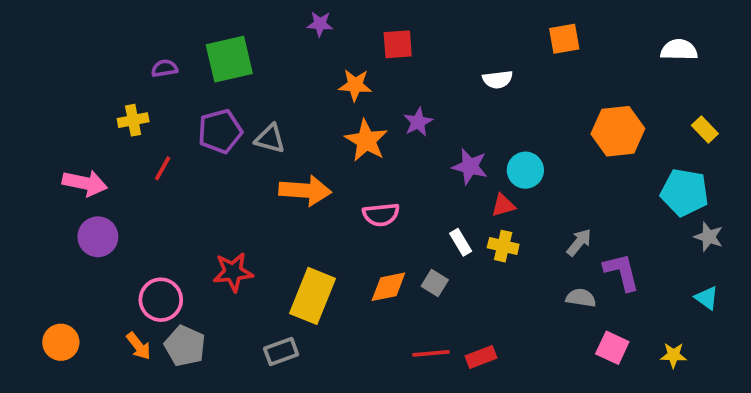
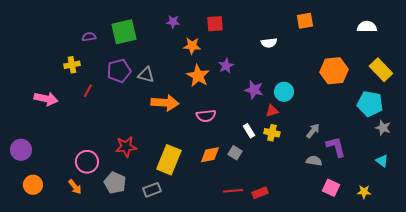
purple star: (320, 24) -> (173, 22), moved
yellow rectangle: (705, 129) -> (381, 70), size x1.6
purple circle: (98, 237) -> (21, 150), moved
gray pentagon: (185, 346) -> (115, 183), moved

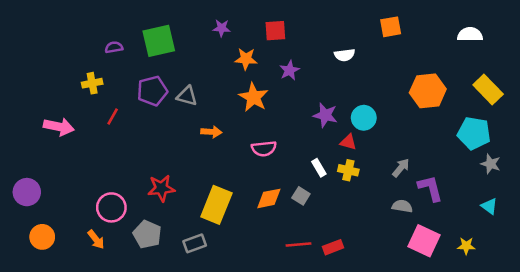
purple star: (226, 66) -> (289, 70), moved
orange arrow: (165, 103) -> (211, 132), size x0.6
red triangle: (272, 111) -> (348, 142), turned 32
pink square: (331, 188) -> (424, 241), size x1.4

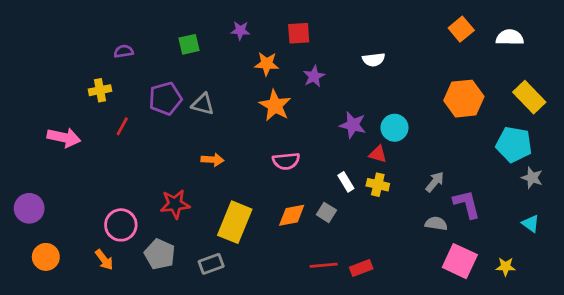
orange square: (391, 27) -> (461, 29), moved, turned -30
green square: (159, 41) -> (189, 44), moved, size x0.6
orange arrow: (211, 132) -> (213, 160), moved

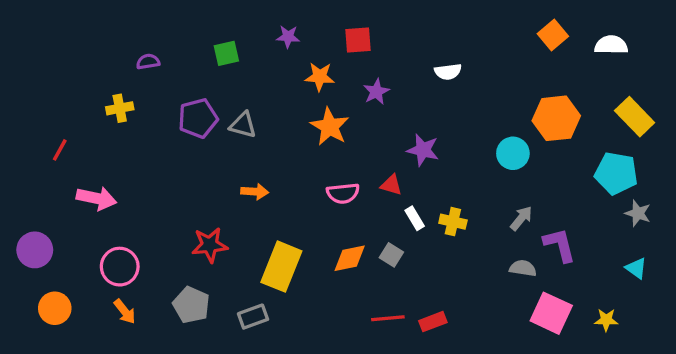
red line: (122, 126) -> (60, 150), moved
cyan circle: (394, 128) -> (513, 153), moved
pink arrow: (64, 137) -> (96, 198), moved
red triangle: (378, 154) -> (391, 185), moved
pink circle: (121, 225) -> (120, 267), moved

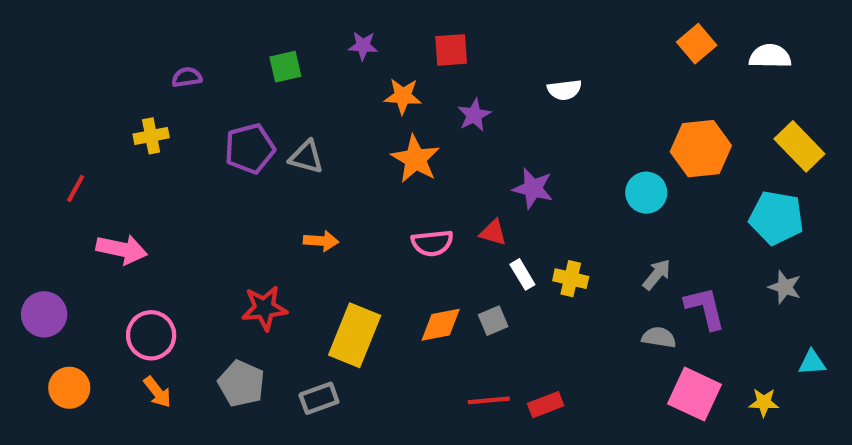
gray star: (638, 213) -> (785, 287), moved
gray square: (391, 255) -> (493, 321), turned 35
cyan triangle: (636, 268) -> (812, 363), moved, turned -40

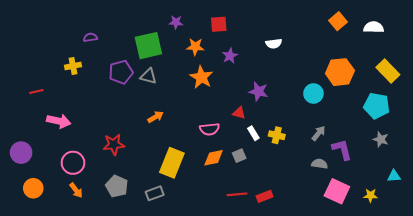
green square: (285, 67) -> (148, 46), moved, size x1.8
red line: (76, 188) -> (36, 91), turned 48
orange arrow: (321, 241) -> (156, 117), turned -35
pink semicircle: (432, 243) -> (210, 129), moved
red star: (264, 308) -> (114, 144), moved

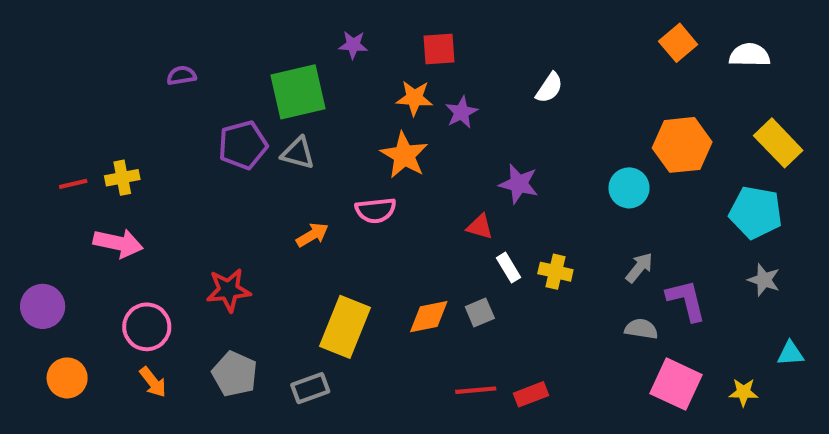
white semicircle: (274, 44) -> (549, 88), turned -49
orange star: (195, 47) -> (414, 98), moved
yellow cross: (73, 66) -> (122, 178), moved
pink semicircle: (210, 129) -> (376, 210), moved

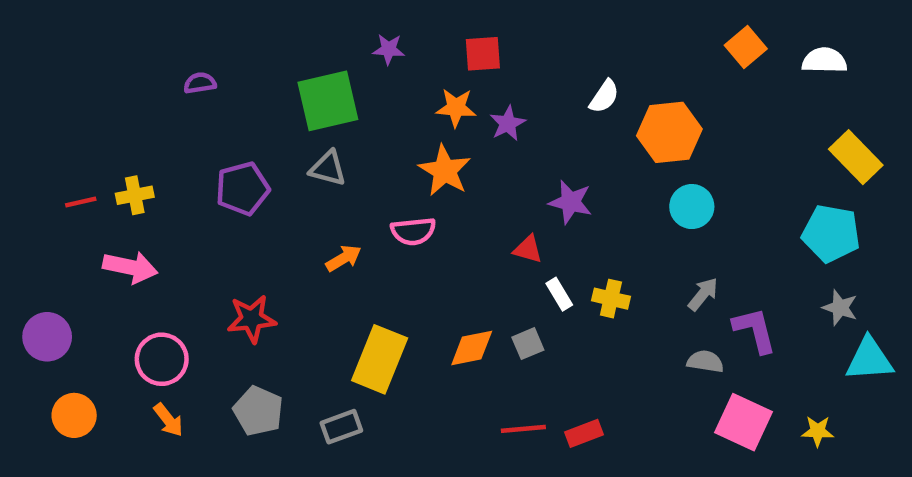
purple pentagon: (243, 145) -> (243, 189), moved
orange hexagon: (682, 145) -> (669, 132), moved
cyan triangle: (790, 353) -> (869, 359), moved, size x1.6

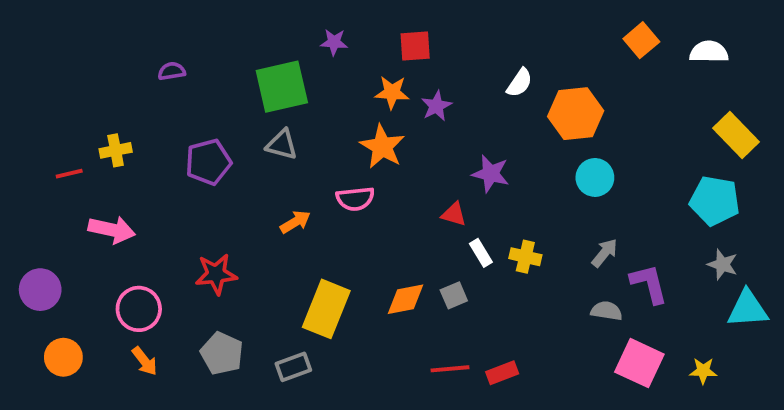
yellow cross: (135, 195) -> (116, 150), moved

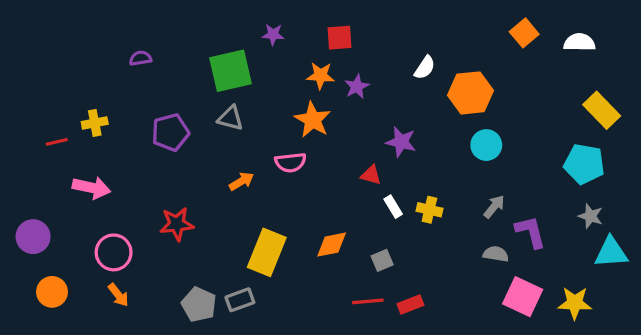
gray square: (454, 295) -> (382, 260), moved
gray pentagon: (222, 353) -> (199, 305), moved
yellow star: (703, 371) -> (575, 303), size x1.5

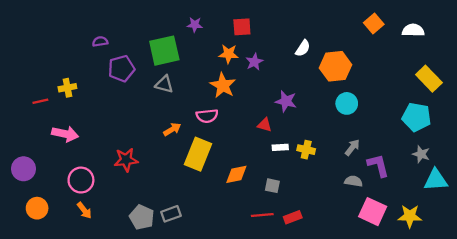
purple pentagon: (170, 132) -> (121, 69), moved
white rectangle: (393, 207) -> (280, 147), turned -63
yellow rectangle: (267, 252) -> (198, 154), moved
gray square: (382, 260) -> (272, 186), turned 35

